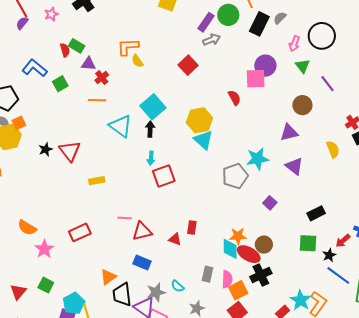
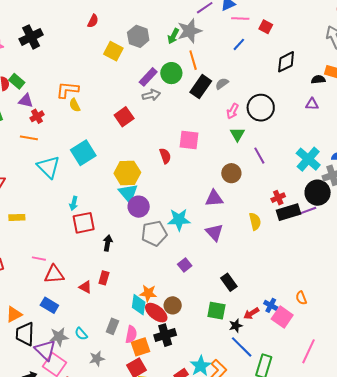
purple circle: (265, 66) -> (139, 207), moved
black arrow: (150, 129) -> (108, 243), moved
black rectangle: (316, 213) -> (229, 282), turned 72

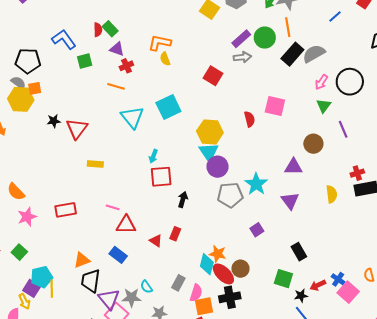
gray semicircle: (222, 84) -> (314, 54), size x1.6
red square: (124, 117) -> (213, 76), turned -30
cyan star: (179, 220) -> (256, 184), turned 30
gray star: (59, 337) -> (131, 298), moved

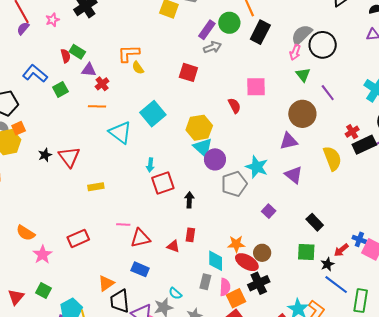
gray semicircle: (314, 54) -> (302, 35), moved
brown circle: (313, 144) -> (302, 114), size x1.4
yellow semicircle: (332, 194) -> (332, 158), size x1.4
cyan diamond: (207, 264) -> (216, 261), moved

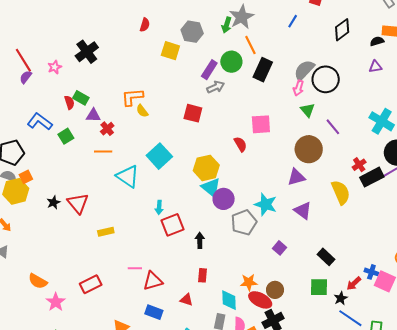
red triangle: (173, 246) -> (187, 300), moved

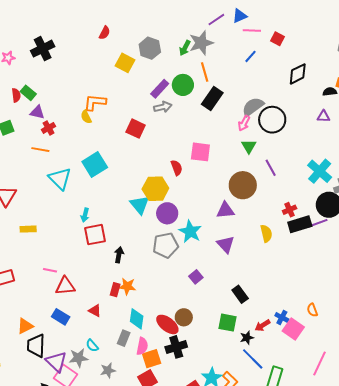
orange L-shape: (132, 97) -> (95, 102), moved
yellow hexagon: (206, 168) -> (155, 189), moved
yellow semicircle: (341, 192) -> (266, 234), size x0.7
purple circle: (224, 199) -> (167, 213), moved
orange star: (249, 282) -> (127, 286), moved

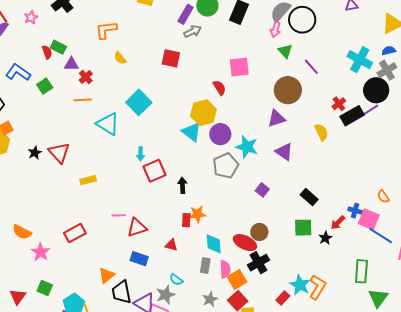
orange L-shape: (95, 102) -> (106, 30), moved
blue line: (253, 359) -> (381, 236), moved
gray star: (108, 370) -> (210, 299), moved

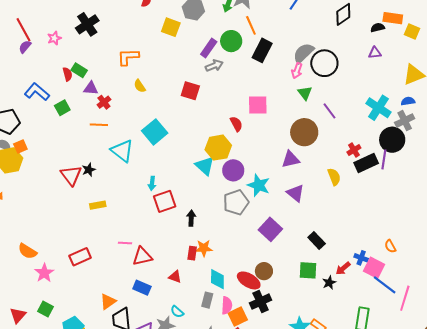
purple line: (369, 111) -> (384, 159), turned -54
black star: (35, 153) -> (89, 170), moved
purple square: (262, 190) -> (270, 229), size x1.6

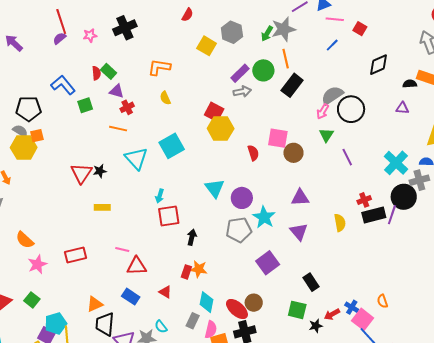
brown circle: (304, 132) -> (293, 153), moved, size x0.7
yellow hexagon: (218, 148) -> (221, 129), moved

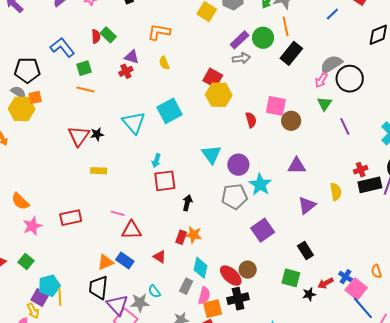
purple triangle: (117, 91) -> (132, 57), moved
orange line: (118, 129) -> (85, 89), moved
purple triangle: (299, 232) -> (307, 205), moved, turned 30
orange triangle: (95, 304) -> (105, 262), moved

